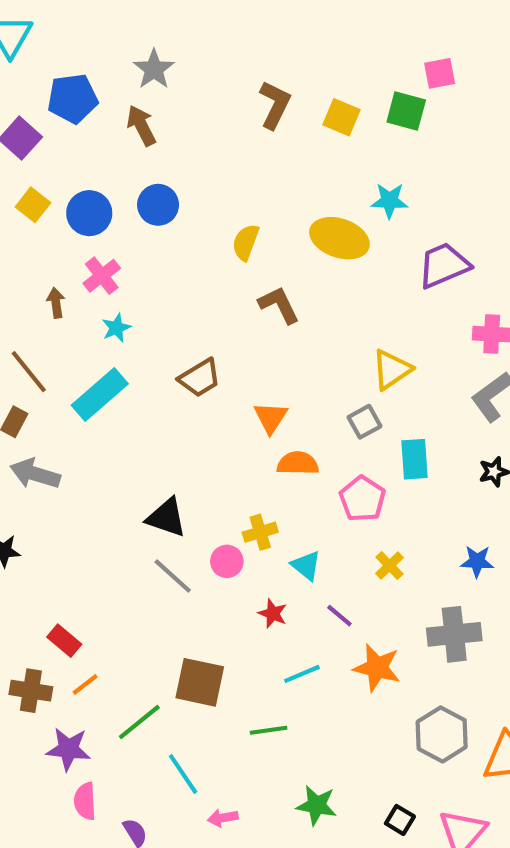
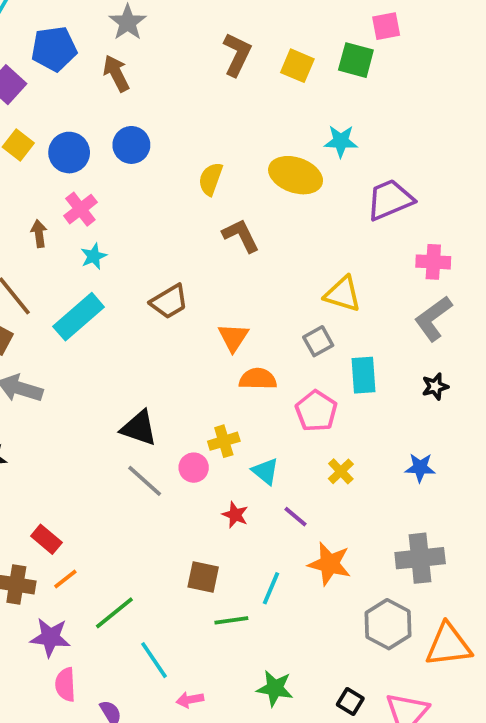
yellow triangle: (392, 370) -> (343, 294), turned 51
gray cross: (454, 634) -> (420, 558), moved
cyan line: (302, 674) -> (271, 588), moved, turned -44
brown square: (200, 682) -> (203, 577), moved, size x0.7

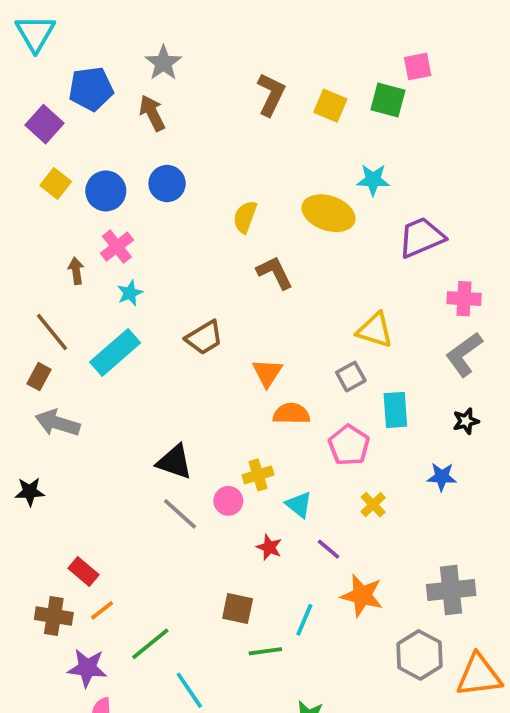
blue star: (420, 468) -> (442, 477), moved

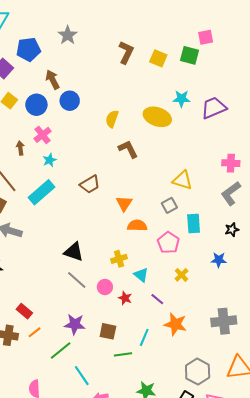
brown arrow: (152, 113) -> (53, 80), moved
purple trapezoid: (421, 237) -> (214, 108), moved
pink circle: (228, 501) -> (105, 287), moved
gray hexagon: (419, 655) -> (198, 372), moved
purple star: (87, 668) -> (75, 324), moved

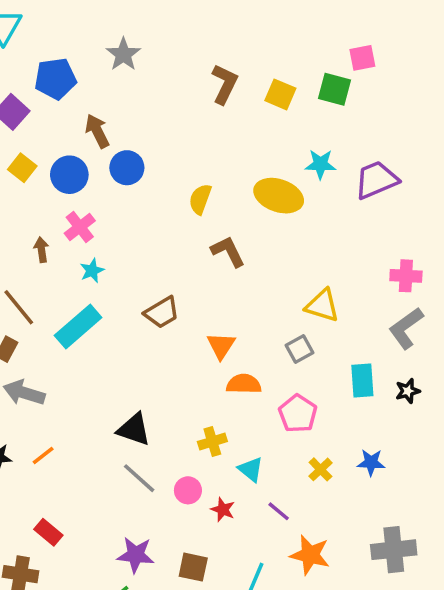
cyan rectangle: (194, 224) -> (362, 380), moved
blue star: (219, 260) -> (371, 462), moved
orange line: (34, 332) -> (43, 455), moved

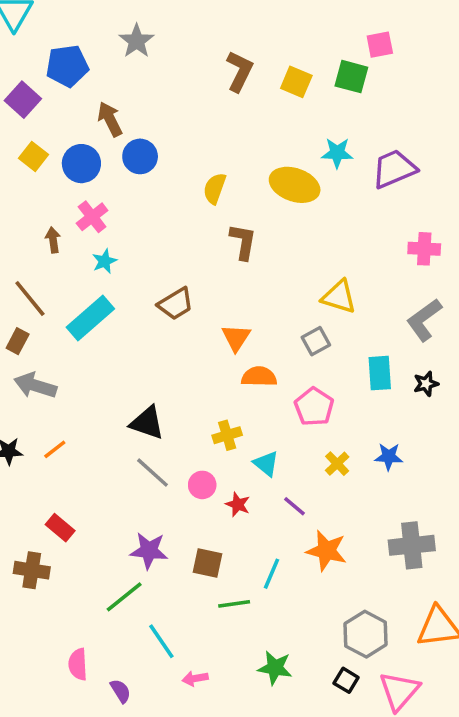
brown L-shape: (228, 251) -> (243, 242), turned 36
pink cross: (406, 276) -> (424, 249), moved

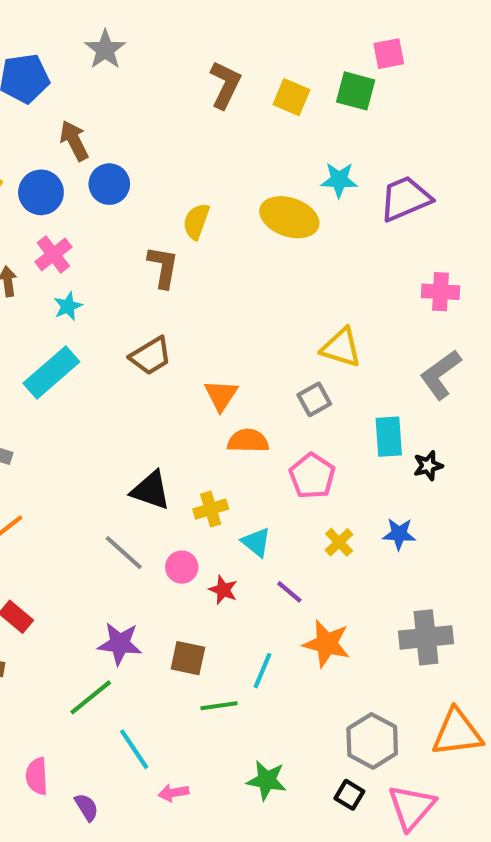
brown L-shape: (243, 242) -> (163, 267), moved
black star: (426, 384) -> (428, 466), moved
black triangle: (147, 423) -> (151, 490), moved

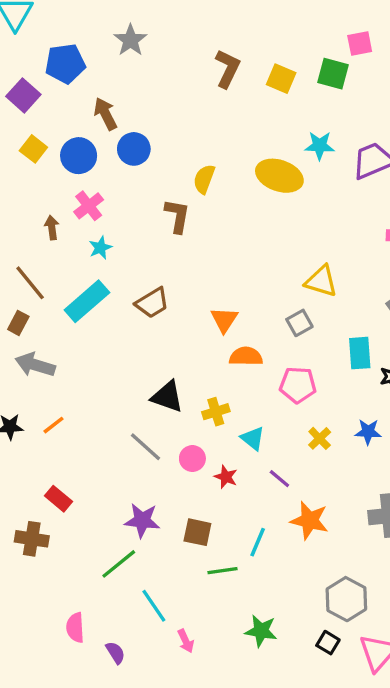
brown trapezoid: (151, 356) -> (152, 303), moved
pink pentagon: (312, 476) -> (298, 385), turned -30
pink arrow: (173, 793) -> (186, 641), turned -105

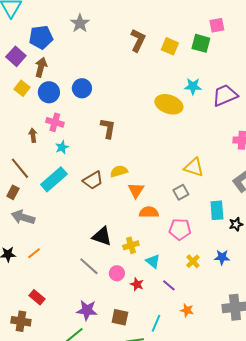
brown arrow: (105, 114) -> (41, 67), moved, turned 42
yellow semicircle: (204, 179) -> (119, 171), moved, turned 54
pink cross: (89, 206) -> (55, 122), turned -36
orange star: (310, 520) -> (187, 310), size x0.6

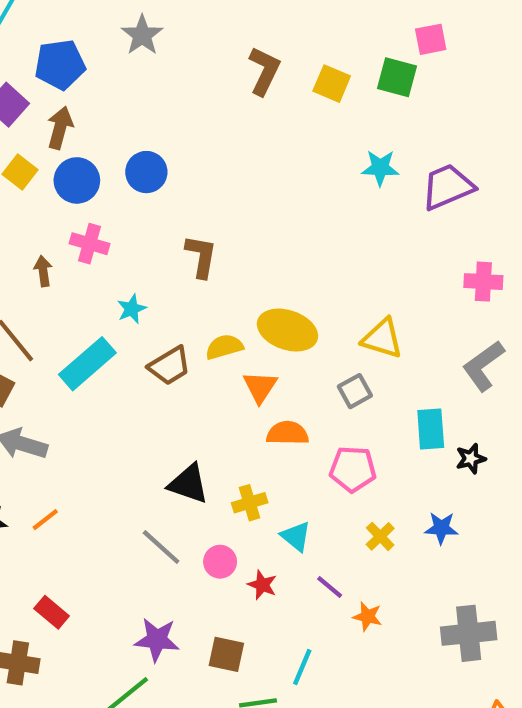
yellow ellipse: (169, 104) -> (287, 330), moved
cyan star: (62, 147) -> (132, 309), moved
orange star: (187, 310) -> (368, 616), moved

